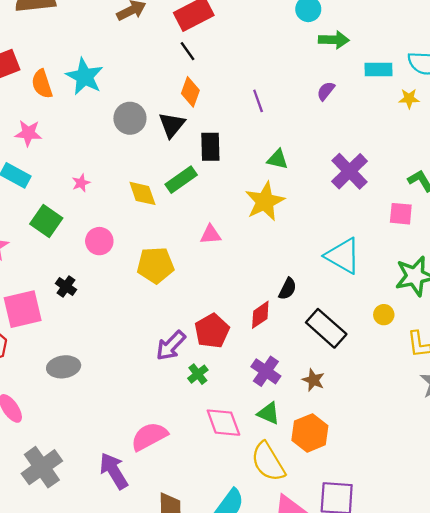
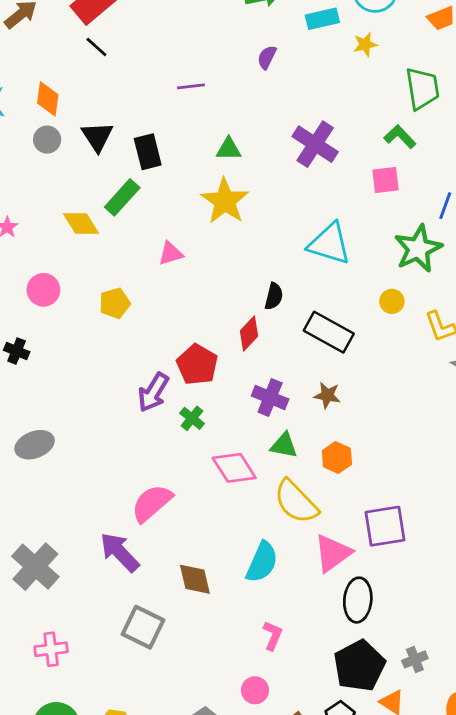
orange diamond: (190, 92) -> (48, 99), moved
purple line: (258, 101) -> (191, 86), turned -65
gray circle: (130, 118) -> (47, 140), size x0.7
yellow pentagon: (155, 265) -> (115, 303), size x0.7
orange hexagon: (310, 433) -> (337, 458), size x0.7

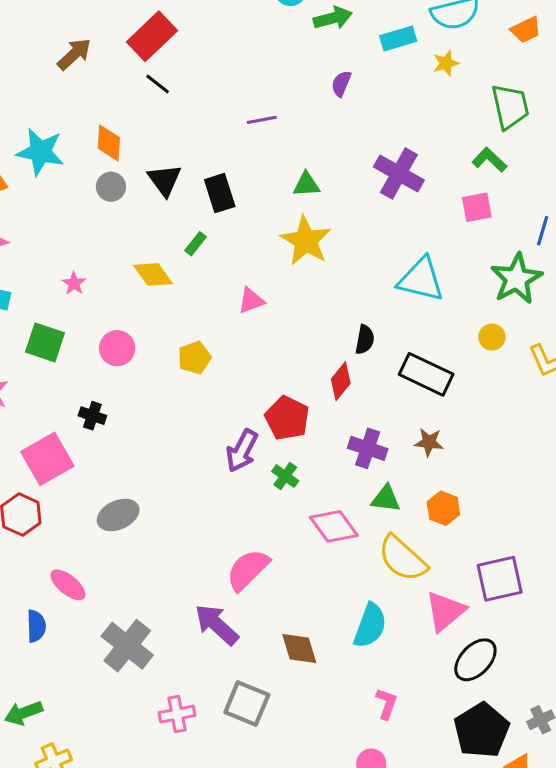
green rectangle: (122, 197) -> (195, 244), size x0.6
black ellipse: (358, 600) -> (475, 660), turned 42
pink cross: (51, 649) -> (177, 714), moved

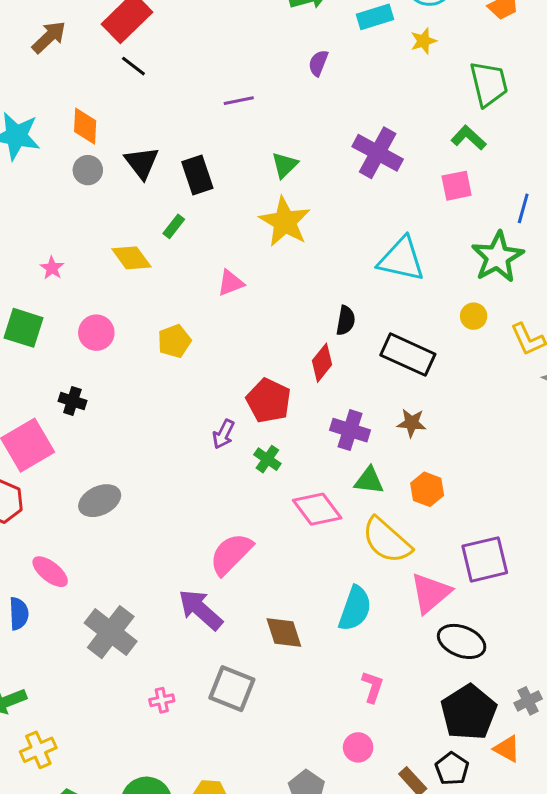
green triangle: (306, 184) -> (285, 165), turned -40
purple arrow: (242, 451) -> (223, 434), size x0.7
black ellipse: (475, 660) -> (462, 641), turned 69
pink cross: (177, 714) -> (162, 700), size x0.7

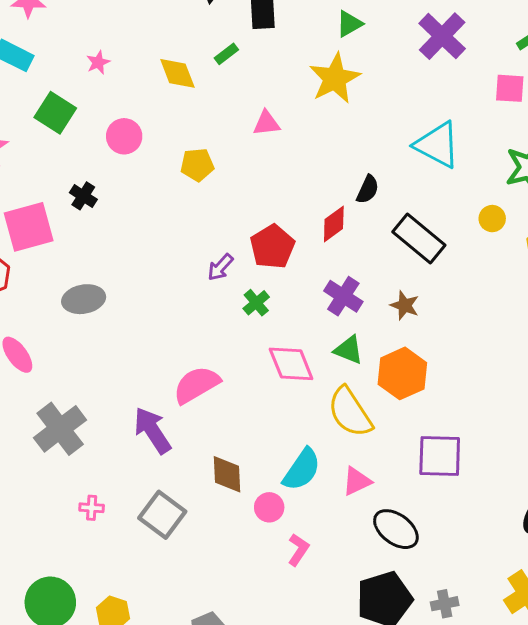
orange hexagon: (427, 489) -> (402, 373), size x1.5
pink triangle: (431, 593) -> (357, 481), moved, size x0.7
pink circle: (358, 747) -> (269, 507), moved

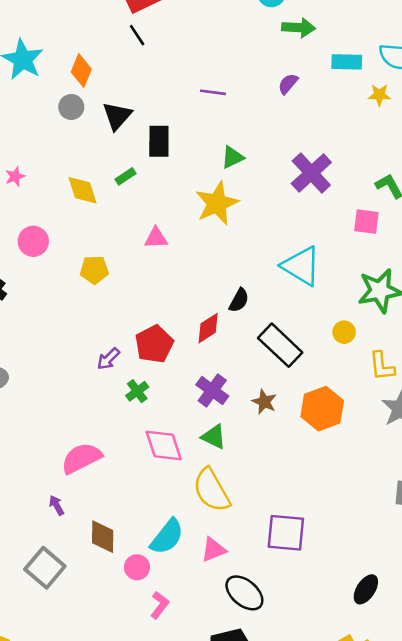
orange hexagon: (402, 373) -> (322, 409), moved
purple arrow: (152, 430) -> (57, 505), moved, size x0.5

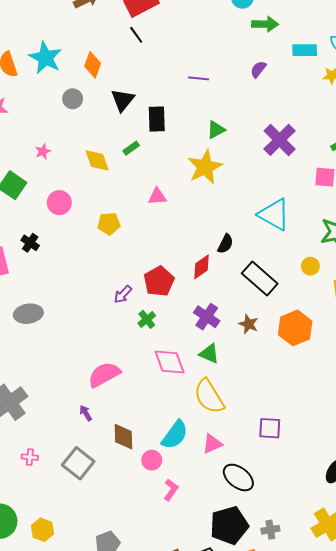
gray circle: (71, 107) -> (73, 99), moved
purple square: (286, 533) -> (270, 428), size x0.7

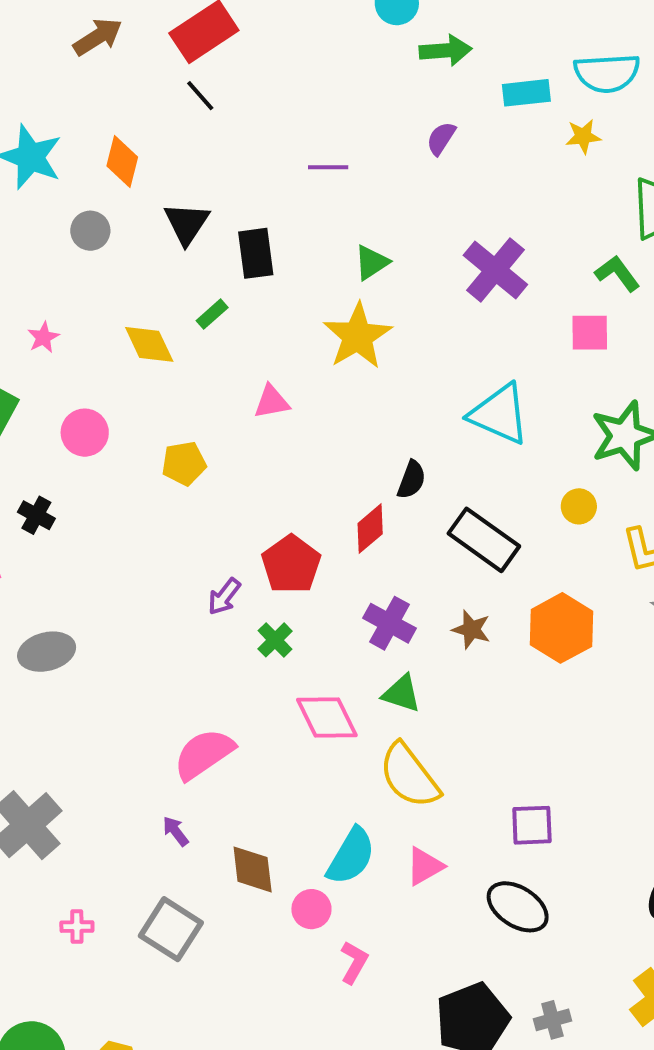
black ellipse: (238, 478) -> (518, 907), moved

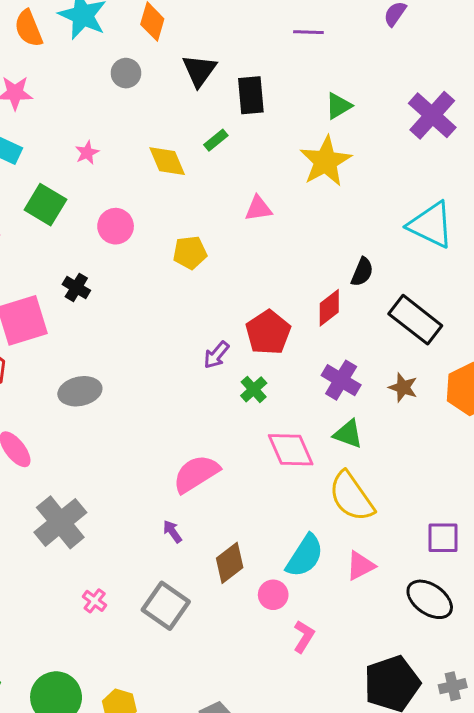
brown diamond: (253, 869) -> (230, 563), turned 57
pink cross: (77, 927) -> (95, 601), turned 35

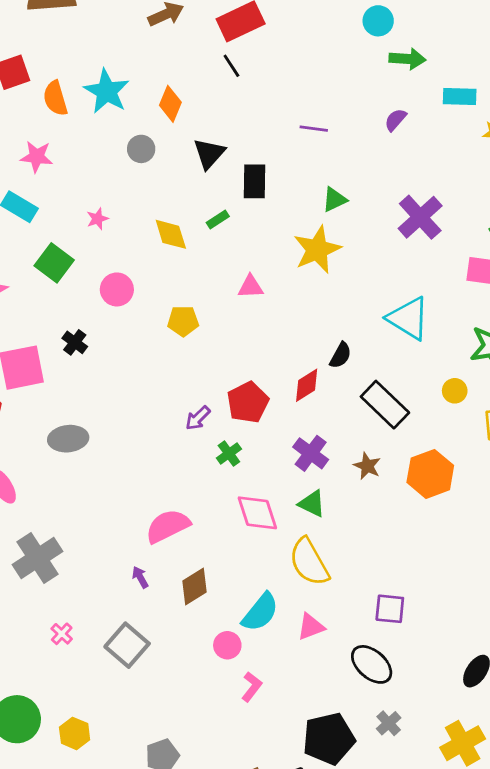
brown diamond: (230, 563) -> (194, 587), moved
gray cross: (453, 686) -> (389, 723), moved, turned -35

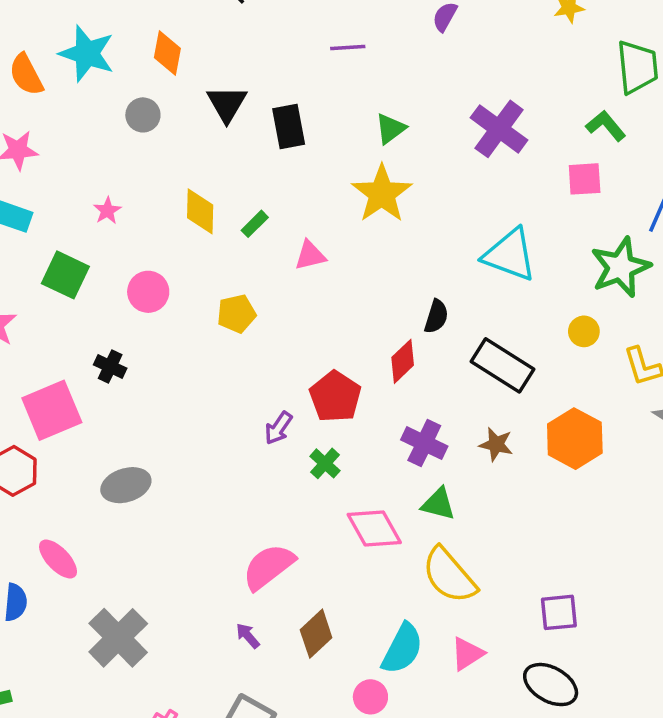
green rectangle: (218, 219) -> (255, 224), moved
yellow diamond: (171, 234) -> (200, 211), turned 30

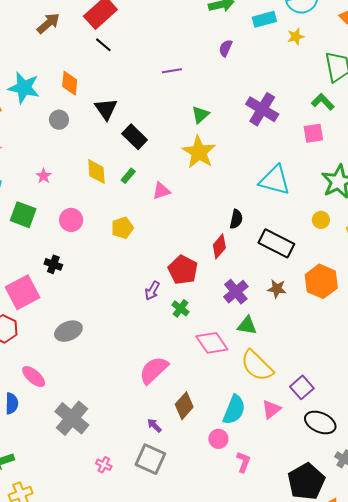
black rectangle: (289, 126) -> (135, 137), moved, turned -30
purple cross: (424, 443) -> (236, 292), turned 30
purple square: (559, 612) -> (302, 387), moved, turned -30
purple arrow: (248, 636) -> (154, 425), moved

